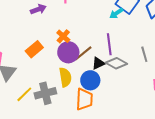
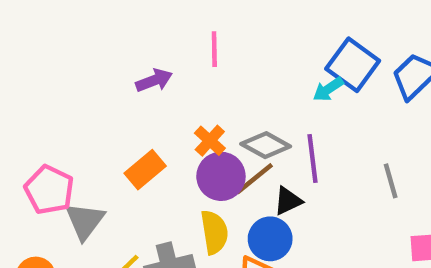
gray diamond: (116, 63) -> (266, 145), moved

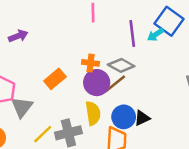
purple arrow: (154, 80) -> (18, 36), moved
orange cross: (210, 141) -> (91, 63), turned -35
purple line: (313, 158) -> (132, 34), moved
black triangle: (288, 201) -> (142, 118), moved

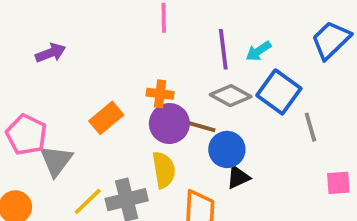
blue square: (169, 21) -> (279, 92), moved
gray diamond: (121, 65) -> (231, 96), moved
brown line: (115, 84) -> (197, 125), turned 55
blue circle: (124, 117) -> (227, 149), moved

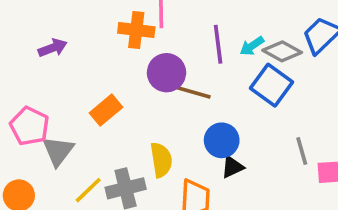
orange cross: (160, 94) -> (136, 30), moved, size x1.4
gray diamond: (231, 96) -> (282, 51), moved
purple circle: (169, 123) -> (167, 73), moved
brown line: (197, 125) -> (193, 92), moved
gray line: (310, 127) -> (302, 151), moved

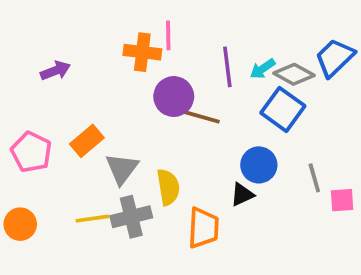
orange rectangle: (106, 110) -> (87, 141), moved
blue circle: (222, 140) -> (259, 165), moved
gray triangle: (58, 151) -> (122, 169), moved
yellow line: (88, 190) -> (92, 219), turned 36

